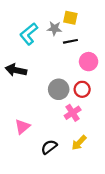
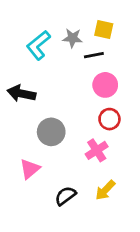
yellow square: (70, 18) -> (104, 30), moved
pink circle: (89, 62) -> (105, 85), moved
gray circle: (59, 89) -> (51, 132), moved

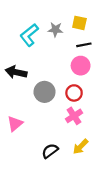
black line: (94, 55) -> (84, 45), moved
red circle: (109, 119) -> (74, 93), moved
gray circle: (51, 132) -> (44, 92), moved
pink triangle: (30, 169) -> (15, 124), moved

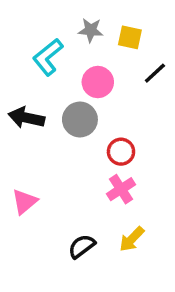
gray star: (55, 30) -> (91, 30), moved
black line: (84, 45) -> (155, 73), moved, turned -32
pink circle: (81, 66) -> (98, 82), moved
gray circle: (44, 92) -> (80, 120), moved

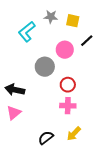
pink circle: (98, 82) -> (65, 50), moved
black arrow: (26, 118) -> (15, 90), moved
pink cross: (121, 189) -> (68, 106), turned 35

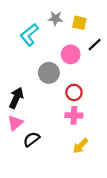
black arrow: (15, 90) -> (16, 98), turned 102
black semicircle: (46, 138) -> (31, 139), moved

